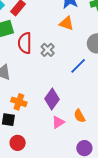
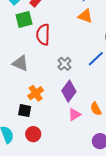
gray cross: (48, 50) -> (64, 64), moved
orange cross: (19, 102) -> (36, 93), turned 35

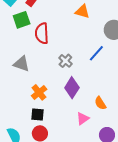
black square: (25, 111) -> (38, 114), moved
pink triangle: (74, 115) -> (83, 119), moved

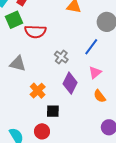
red semicircle: (42, 33) -> (35, 32), turned -80
black square: (38, 114) -> (53, 111), moved
pink triangle: (83, 119) -> (95, 72), moved

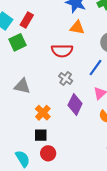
red semicircle: (35, 32) -> (62, 51), moved
black square: (53, 111) -> (41, 135), moved

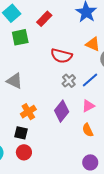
red rectangle: (27, 20) -> (44, 19), moved
orange triangle: (77, 28) -> (93, 44), moved
gray cross: (66, 78) -> (69, 81), moved

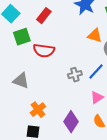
red semicircle: (61, 56) -> (44, 51), moved
gray cross: (69, 81) -> (75, 75), turned 32
purple diamond: (62, 111) -> (71, 122), moved

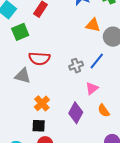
red semicircle: (44, 51) -> (39, 58), moved
pink triangle: (97, 97) -> (92, 88), moved

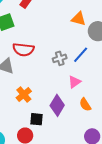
black square: (39, 126) -> (37, 119), moved

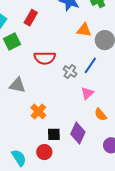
red semicircle: (23, 50) -> (45, 58), moved
gray cross: (60, 58) -> (70, 71), turned -32
purple diamond: (57, 105) -> (78, 133), moved

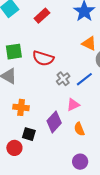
green square: (12, 42) -> (14, 52), moved
orange cross: (38, 111) -> (21, 107), turned 35
purple diamond: (78, 133) -> (54, 122), moved

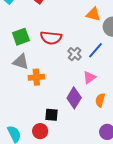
orange cross: (21, 107) -> (36, 77), moved
orange semicircle: (79, 129) -> (100, 100), turned 48

